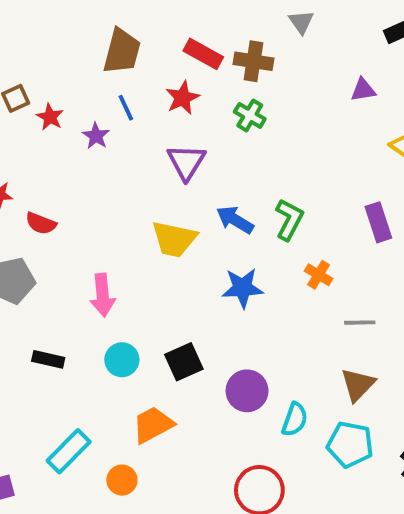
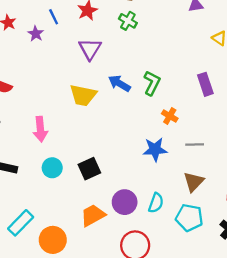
blue star: (242, 288) -> (155, 149), moved
purple circle: (247, 391) -> (125, 202), moved
orange trapezoid: (153, 425) -> (93, 215), moved
orange circle: (122, 480) -> (53, 240), size x1.5

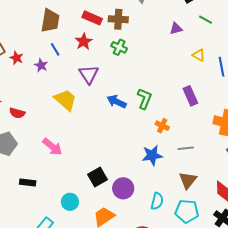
yellow trapezoid: (83, 95) -> (65, 100), moved, turned -145
pink arrow: (40, 129) -> (52, 147), turned -40
cyan circle: (52, 168) -> (70, 202), moved
purple circle: (125, 202) -> (123, 188), moved

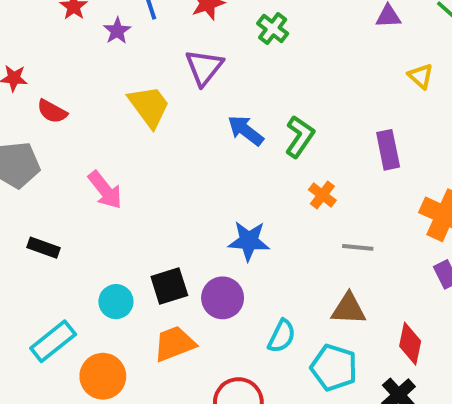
blue star: (152, 155) -> (249, 241), moved
black square: (97, 177) -> (169, 286), moved
brown triangle: (188, 180) -> (349, 309), turned 42

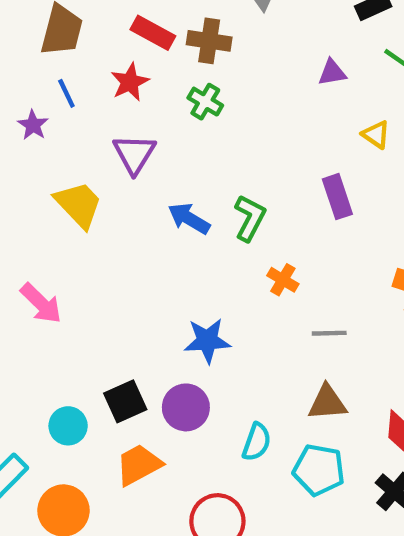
purple rectangle: (388, 150) -> (337, 197), moved

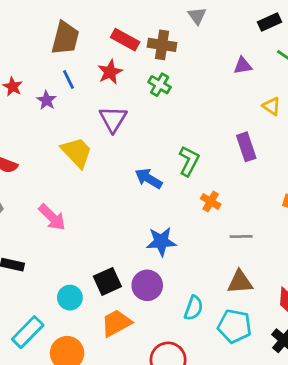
blue arrow: (189, 218) -> (149, 178), moved

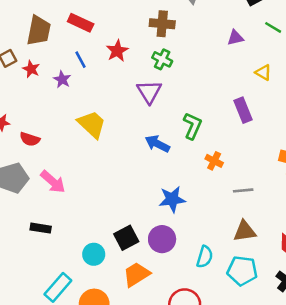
brown trapezoid: (65, 38) -> (39, 31), moved
red rectangle: (125, 40) -> (81, 23), moved
purple triangle: (113, 119) -> (149, 92), moved
pink arrow: (52, 217) -> (53, 182), moved

